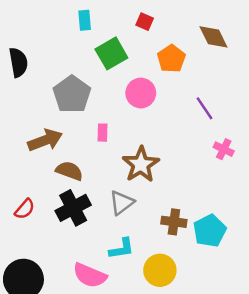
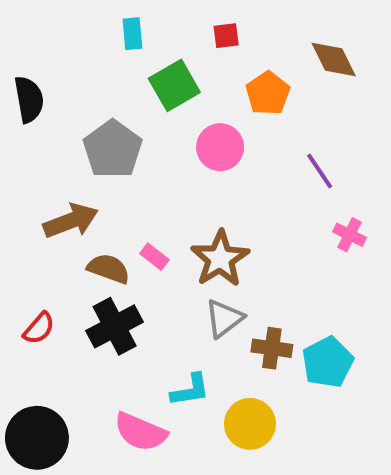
red square: (145, 22) -> (226, 36), turned -30
pink rectangle: (102, 133) -> (154, 257), moved, turned -54
gray triangle: (122, 203) -> (224, 318), moved

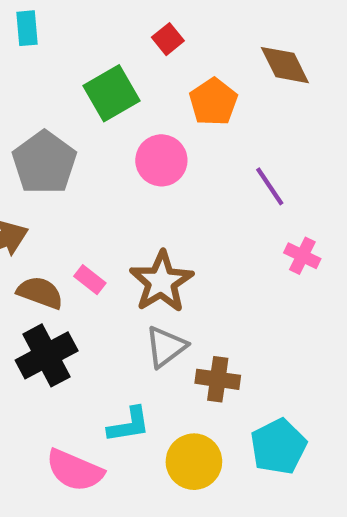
cyan rectangle: (132, 34) -> (27, 28), moved
red square: (226, 36) -> (168, 39), turned -32
cyan pentagon: (328, 362) -> (278, 446), moved

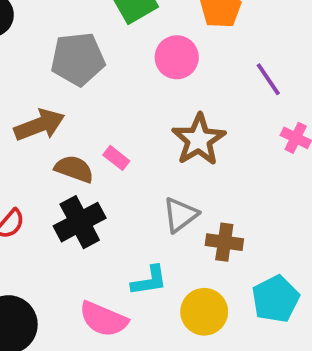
gray pentagon: (44, 163) -> (78, 59), turned 30
brown star: (161, 282) -> (199, 140), moved

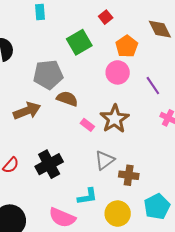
pink circle: (177, 57) -> (118, 72), moved
pink rectangle: (116, 158) -> (87, 125), moved
brown semicircle: (74, 169) -> (67, 99), moved

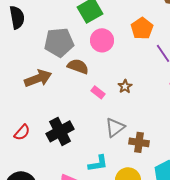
orange pentagon: (127, 46) -> (142, 28), moved
pink circle: (118, 72) -> (102, 40), moved
brown star: (115, 119) -> (125, 86), size x0.5

